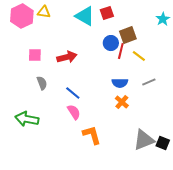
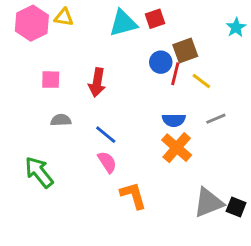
cyan triangle: (85, 16) -> (123, 23), turned -45
red arrow: (67, 57) -> (97, 82), turned 114
gray semicircle: (42, 83) -> (61, 120), turned -72
orange cross: (122, 102) -> (177, 148), size x1.5
green arrow: (27, 119) -> (39, 172), turned 40

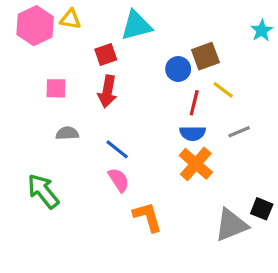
red square: (155, 19) -> (106, 55), moved
red line: (175, 74) -> (194, 103), moved
black square: (236, 207) -> (262, 209), moved

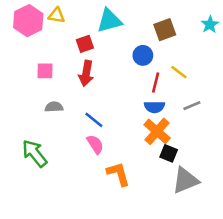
brown square: (205, 56) -> (165, 30), moved
black square: (262, 209) -> (169, 153), moved

